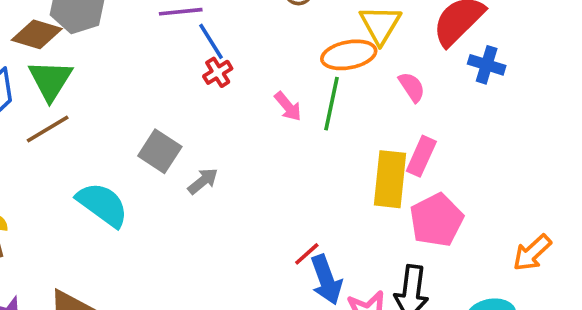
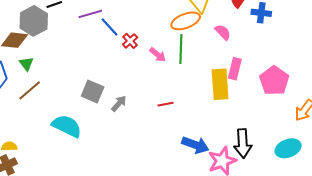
red cross: (218, 72) -> (130, 41), moved
green triangle: (50, 80) -> (26, 64), size x0.6
pink pentagon: (436, 220) -> (274, 81), moved
red line: (307, 254) -> (166, 104), moved, turned 42
blue arrow: (326, 280) -> (195, 145), turned -40

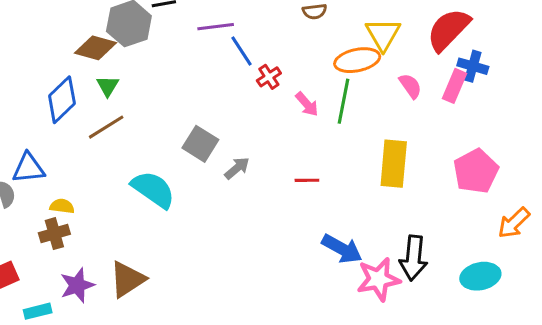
pink rectangle: (235, 69) -> (455, 86), moved

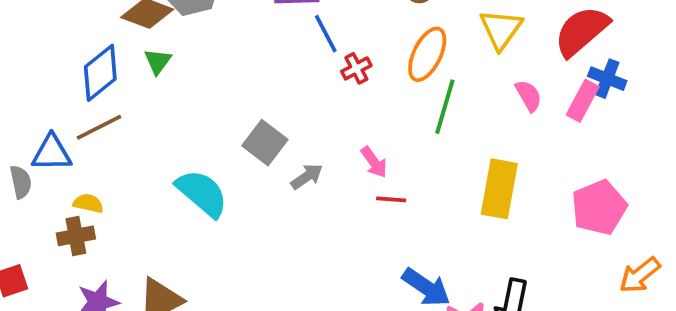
orange ellipse: (357, 60) -> (427, 54), moved, turned -57
pink arrow: (307, 104) -> (374, 162), moved
brown line: (106, 127) -> (99, 127), moved

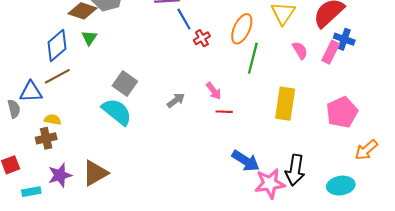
gray square: (265, 143) -> (125, 83), moved

